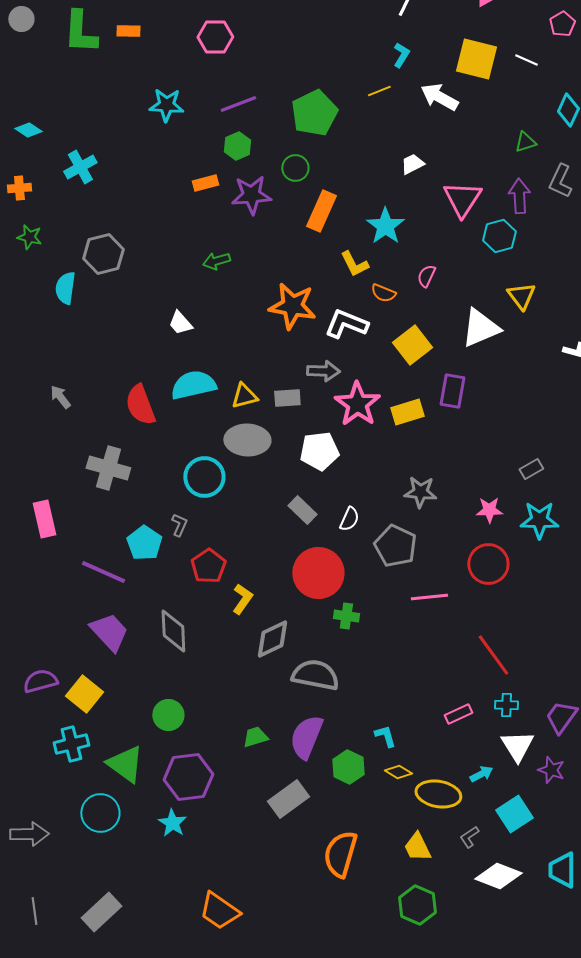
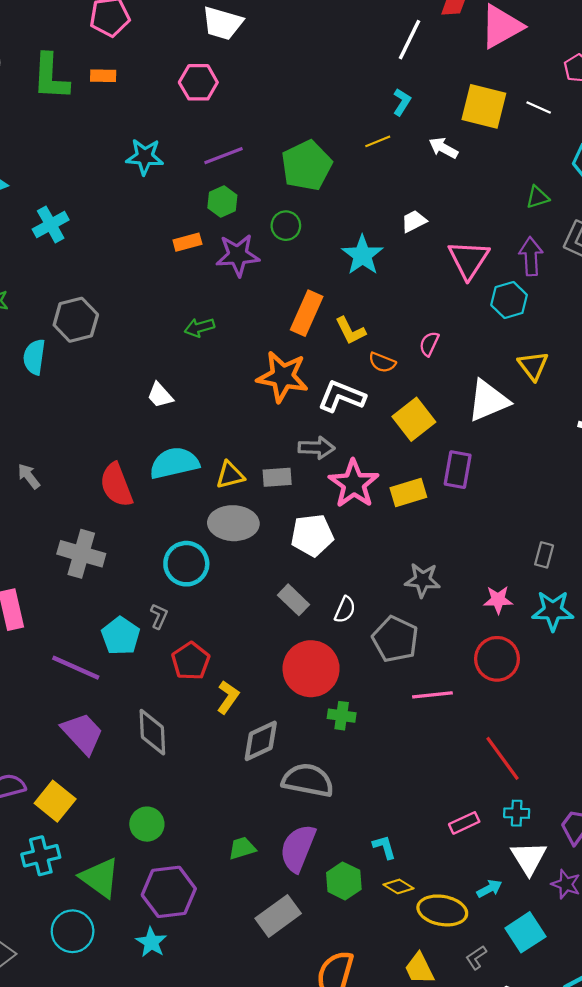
white arrow: (439, 97) -> (443, 148), size x0.7
orange rectangle: (321, 211) -> (307, 313), moved
cyan star: (385, 226) -> (362, 255), moved
gray rectangle: (531, 469) -> (544, 555), turned -45

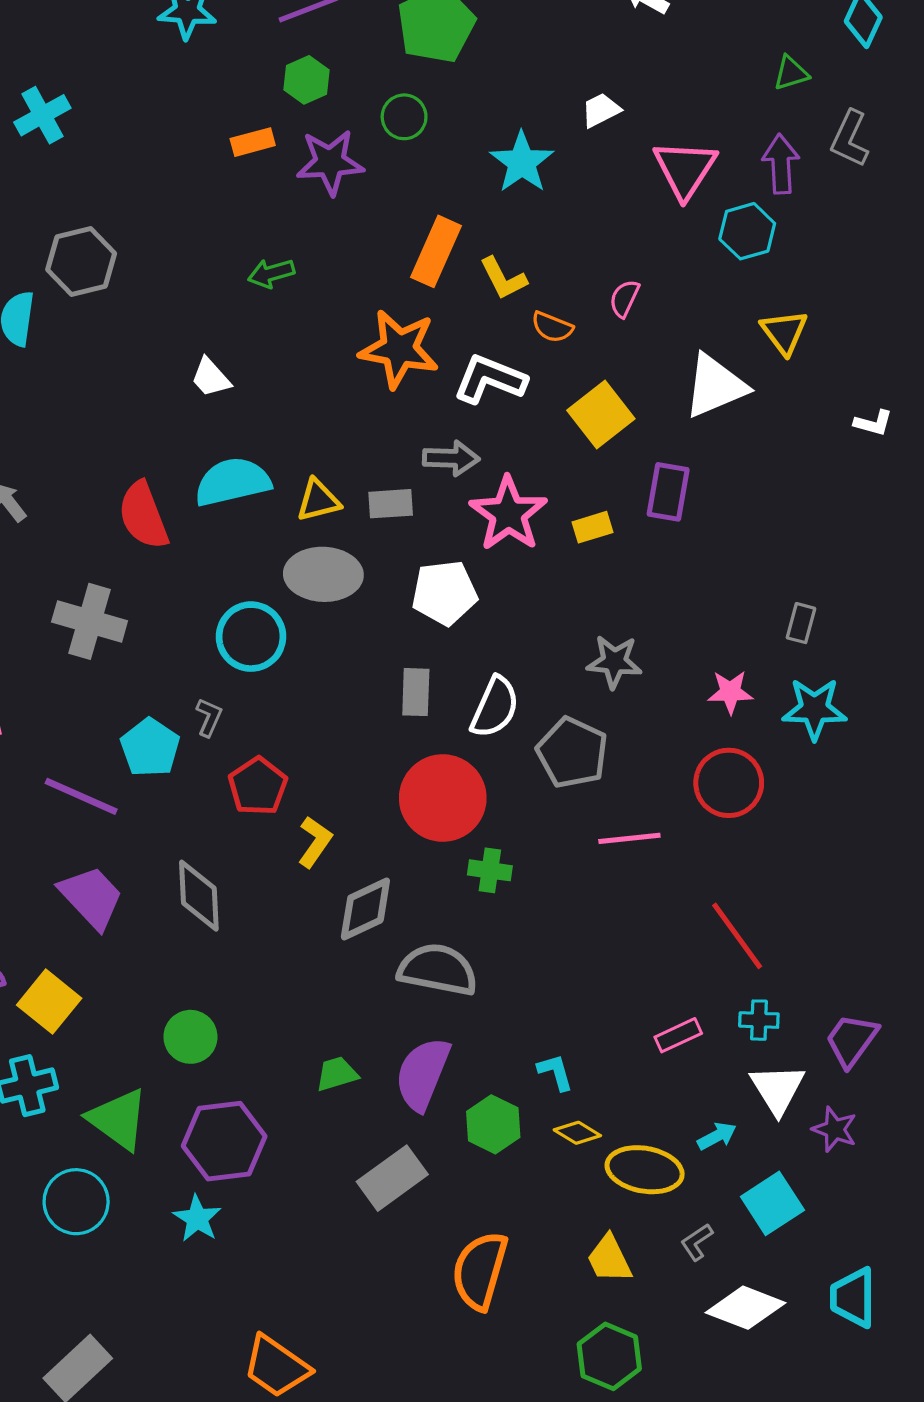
yellow rectangle: (408, 493) -> (592, 527), size x0.7
gray rectangle: (294, 600) -> (416, 692), turned 48
white semicircle: (345, 610) -> (495, 707), size x1.5

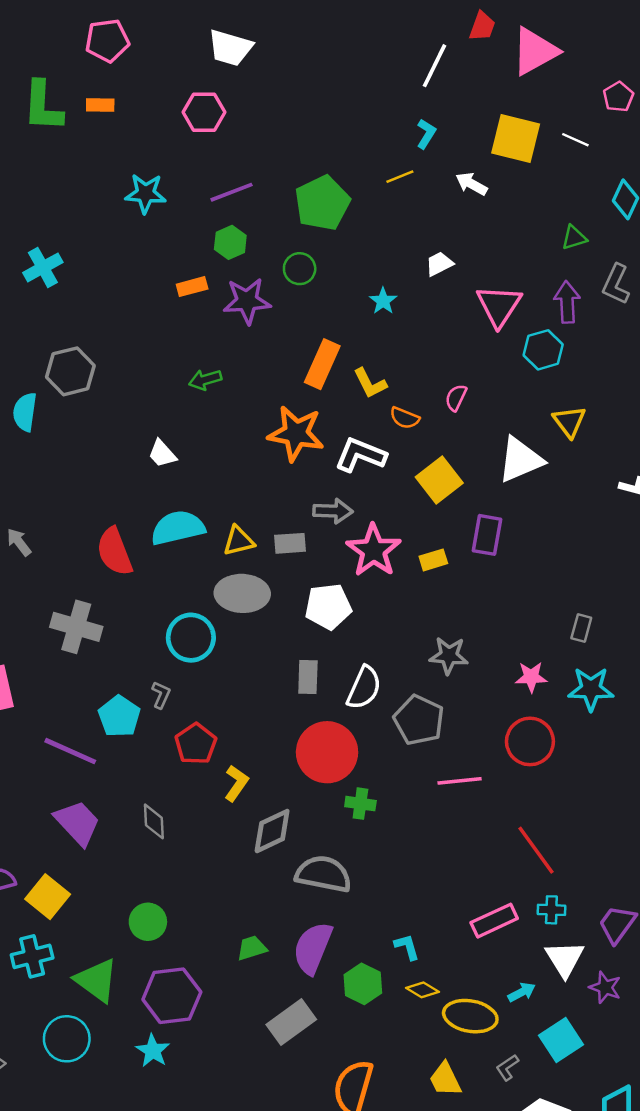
cyan star: (522, 162) -> (383, 301), size x0.6
gray diamond: (199, 896) -> (154, 821), size x0.7
pink rectangle: (678, 1035) -> (494, 921), size x1.4

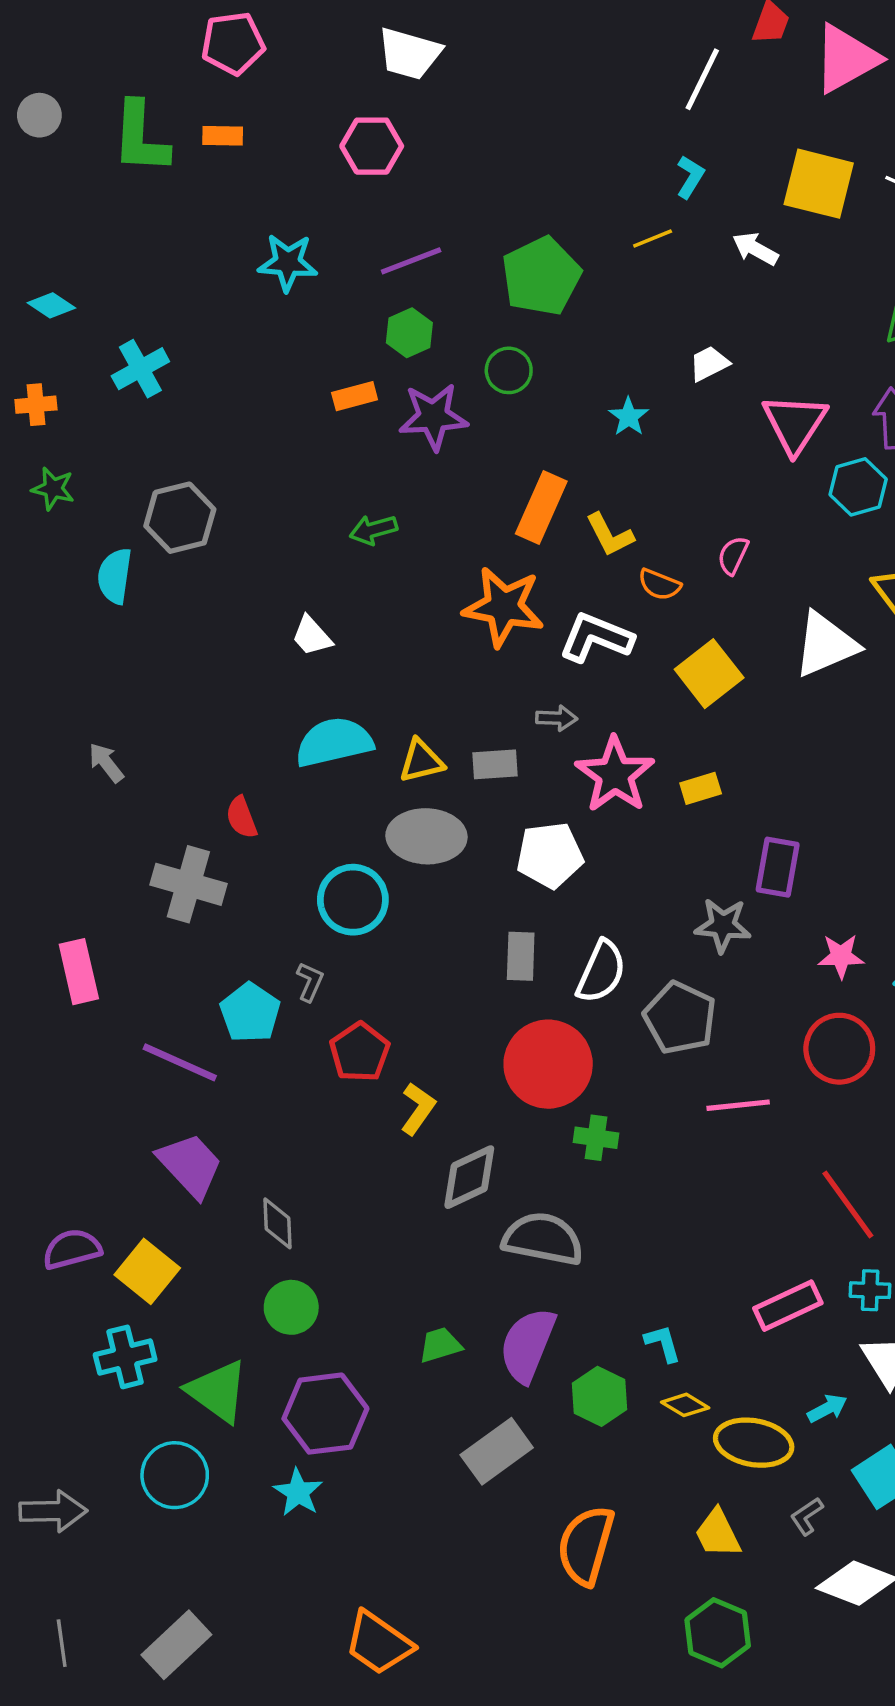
gray arrow: (333, 511) -> (557, 718), size x0.7
purple rectangle: (487, 535) -> (778, 867), moved
red semicircle: (114, 552) -> (242, 817), moved, size x0.6
gray diamond: (154, 821) -> (277, 1223), moved

